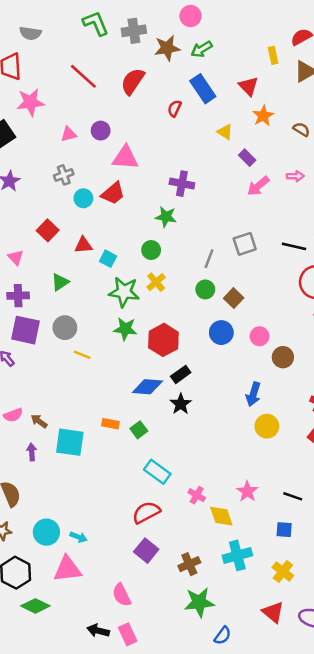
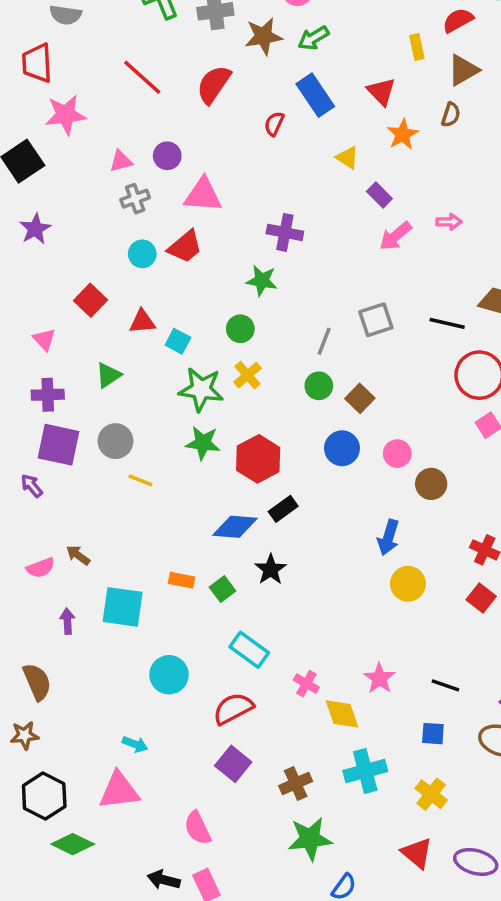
brown semicircle: (301, 129) -> (451, 115), moved, turned 77
gray cross: (64, 175) -> (135, 199), moved
black star: (181, 404) -> (271, 569), moved
brown arrow: (39, 421) -> (78, 555), moved
cyan circle: (46, 532) -> (169, 675), moved

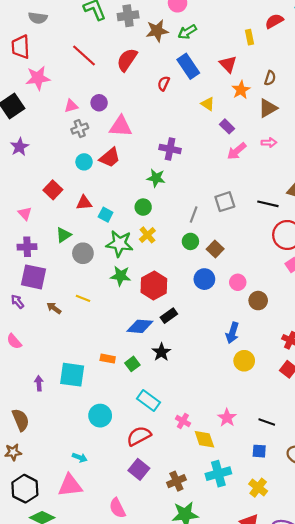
brown triangle: (463, 70) -> (268, 108), moved
gray circle: (116, 441) -> (83, 253), moved
brown arrow: (78, 555) -> (54, 308), moved
pink semicircle: (41, 568) -> (14, 341), moved, turned 70

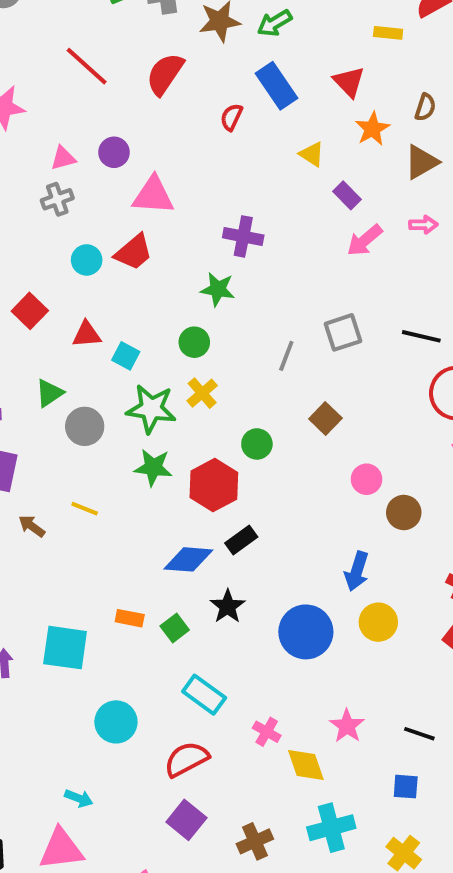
yellow rectangle: (250, 37) -> (388, 33), turned -72
gray cross: (80, 129) -> (57, 199), moved
green circle: (190, 241) -> (257, 444), moved
blue circle: (204, 279) -> (306, 632), moved, size x1.4

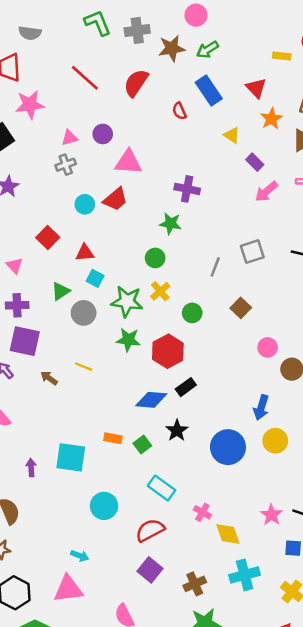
red semicircle: (231, 117) -> (179, 111), turned -48
cyan square: (126, 356) -> (95, 278), moved
green circle: (257, 444) -> (192, 313), moved
pink star: (347, 726) -> (271, 515), moved

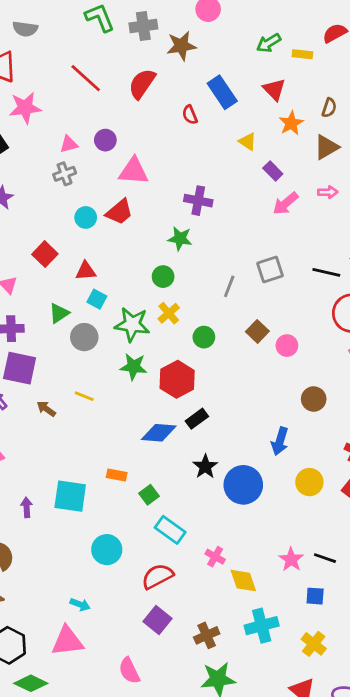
green arrow: (208, 50) -> (269, 43), moved
pink circle: (268, 347) -> (287, 346), moved
black star: (177, 431) -> (205, 467), moved
yellow circle: (275, 441) -> (309, 482), moved
green square: (142, 445) -> (149, 495), moved

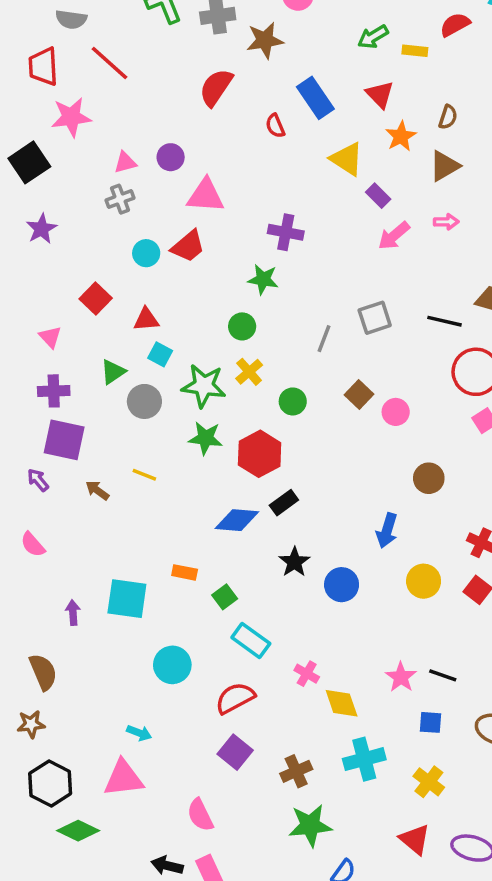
red line: (86, 78) -> (110, 63), moved
yellow triangle: (248, 141) -> (347, 159), size x1.5
blue circle: (243, 485) -> (342, 585), size x0.7

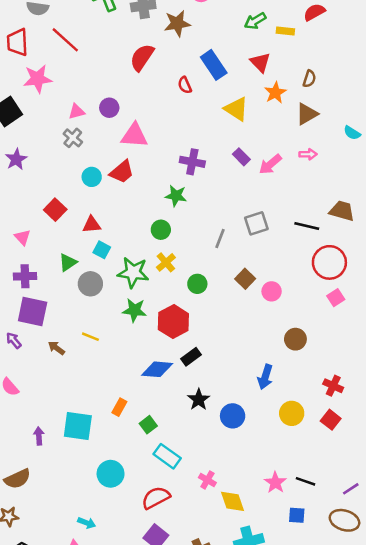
purple rectangle: (378, 196) -> (241, 157), moved
gray cross: (120, 199) -> (73, 138), turned -30
orange rectangle: (185, 572) -> (119, 407), turned -72
brown semicircle: (43, 672) -> (17, 479), turned 88

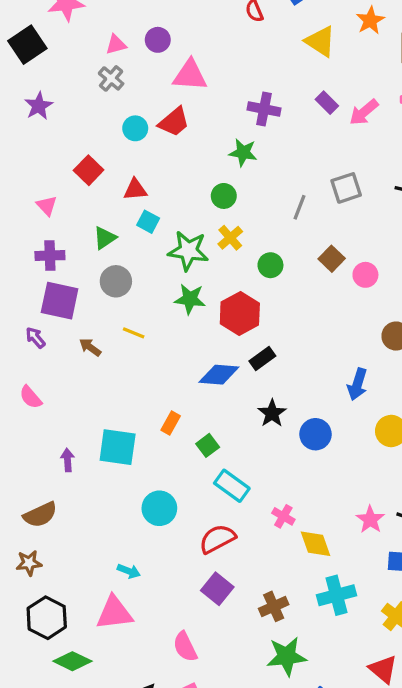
gray circle: (90, 284) -> (116, 281), moved

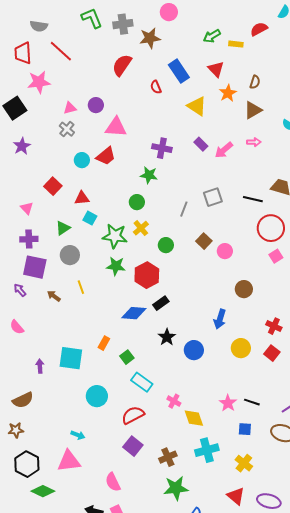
yellow line: (134, 333) -> (81, 287), turned 48

